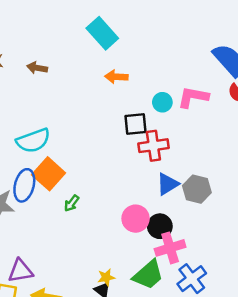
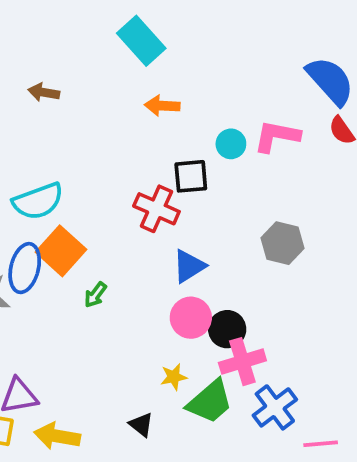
red cross: (153, 146) -> (156, 209), moved, turned 32
blue triangle: (167, 184) -> (189, 266), moved
gray hexagon: (197, 189) -> (283, 243), moved
yellow star: (106, 277) -> (174, 377), moved

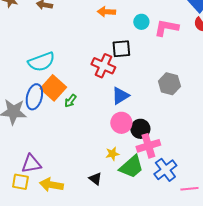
cyan circle: (231, 144) -> (141, 22), moved
green arrow: (95, 295) -> (70, 101), moved

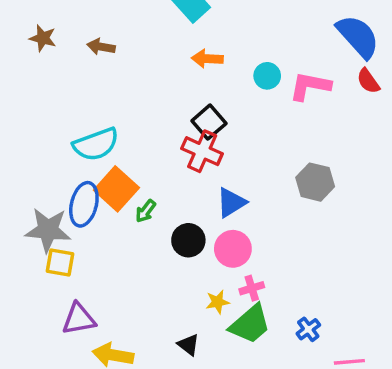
black square: (121, 49) -> (209, 122), moved, turned -36
black circle: (140, 129) -> (188, 240), moved
pink cross: (148, 146) -> (252, 288), moved, size x0.6
blue cross: (165, 170) -> (308, 329), size x0.6
yellow square: (20, 182) -> (60, 263), moved

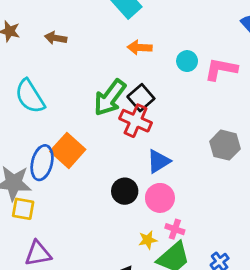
cyan semicircle: (96, 144) -> (30, 96), moved, turned 78
green arrow: (146, 211) -> (110, 98), moved, size x2.0
pink cross: (252, 288) -> (175, 229), turned 36

